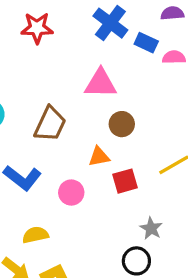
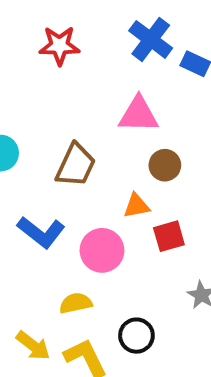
pink circle: (71, 193) -> (102, 250), size x1.4
yellow semicircle: (35, 235) -> (76, 303), moved
black circle: (136, 261) -> (136, 336), moved

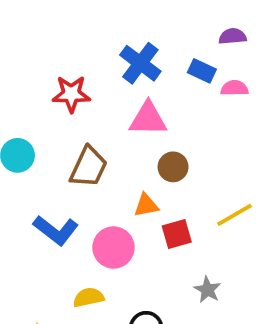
blue cross: (151, 39) -> (140, 63), moved
red star: (59, 46) -> (71, 94), moved

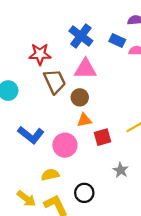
brown trapezoid: (89, 167) -> (55, 81), moved, turned -50
brown circle: (173, 167) -> (80, 97), moved

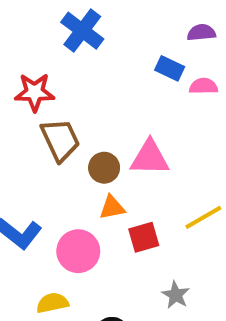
blue cross: (81, 36) -> (82, 31), moved
pink triangle: (85, 69) -> (150, 158), moved

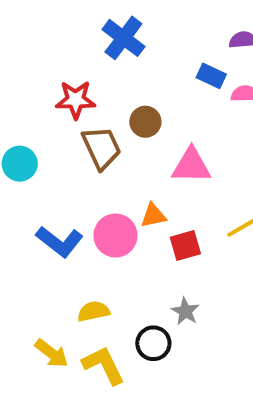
brown circle: (104, 168) -> (145, 122), moved
pink circle: (78, 251) -> (115, 236), moved
gray star: (176, 295) -> (185, 311), moved

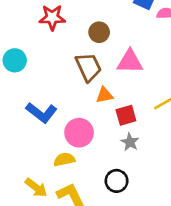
brown trapezoid: (102, 148) -> (88, 67), moved
pink circle: (115, 236) -> (79, 133), moved
gray star: (185, 311) -> (130, 142), moved
black circle: (153, 343) -> (117, 181), moved

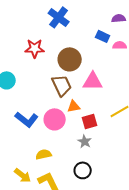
brown circle: (99, 32) -> (70, 59), size x1.5
pink circle: (79, 133) -> (55, 119), moved
gray star: (130, 142) -> (85, 141), moved

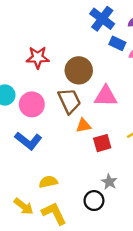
blue cross: (59, 17) -> (102, 19), moved
pink circle: (55, 119) -> (32, 104), moved
gray star: (85, 141) -> (109, 182), moved

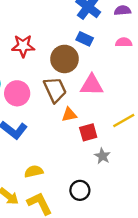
blue rectangle: (117, 43) -> (85, 39), moved
gray star: (109, 182) -> (102, 156), moved

